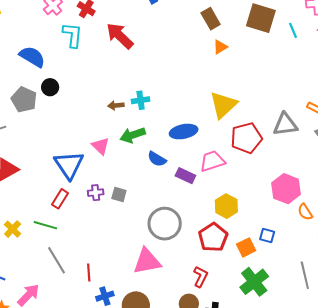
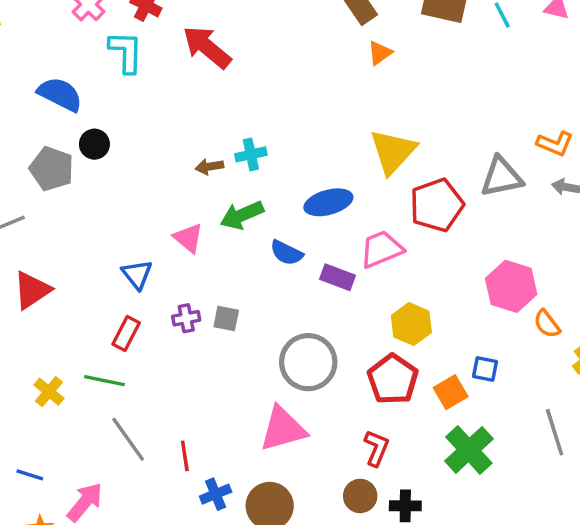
blue triangle: (69, 165) -> (137, 274), size x0.6

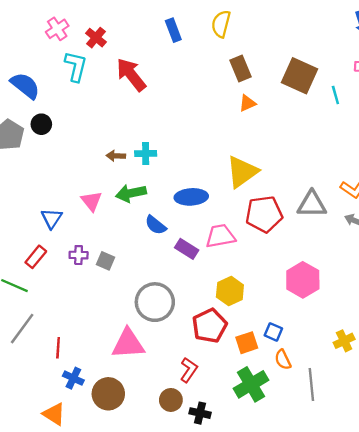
orange semicircle: (547, 324) -> (283, 360), moved
gray line: (128, 439) -> (22, 329), turned 60
blue cross: (216, 494) -> (73, 378), turned 36

